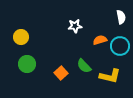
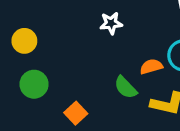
orange semicircle: (100, 40) -> (151, 67), moved
orange square: (61, 73) -> (76, 113), moved

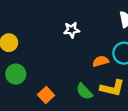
green semicircle: (126, 87) -> (84, 91), moved

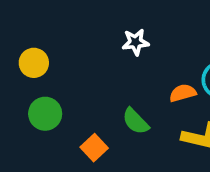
green semicircle: (84, 91) -> (136, 121), moved

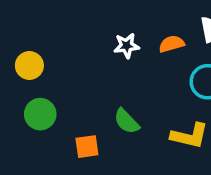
orange semicircle: (183, 93) -> (172, 44), moved
orange square: (94, 148) -> (87, 147), turned 35

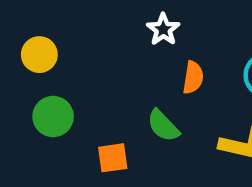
orange semicircle: (172, 44) -> (193, 78), moved, turned 115
white star: (127, 46) -> (163, 29), turned -30

